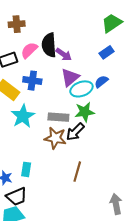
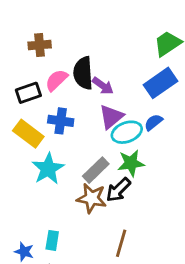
blue rectangle: (107, 52) -> (160, 83), size x1.6
gray rectangle: (58, 117) -> (96, 170), turned -48

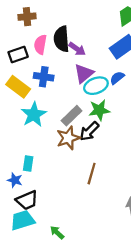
pink semicircle: (56, 80) -> (40, 44), turned -36
brown star: (92, 198) -> (68, 138), turned -30
cyan rectangle: (52, 240) -> (28, 164), moved

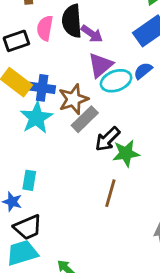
blue cross: (44, 77) -> (42, 88), moved
green star: (99, 110) -> (126, 153), moved
brown star: (68, 138) -> (73, 99), moved

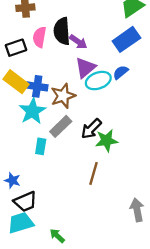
gray rectangle: (85, 119) -> (61, 126), moved
cyan rectangle: (29, 180) -> (41, 146), moved

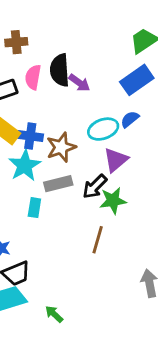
purple triangle: (85, 68) -> (116, 160), moved
gray rectangle: (61, 126) -> (58, 184), turned 30

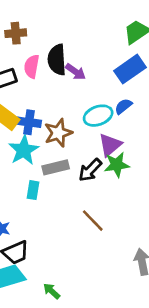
green star: (113, 201) -> (117, 165), moved
brown line: (98, 240) -> (93, 221), turned -60

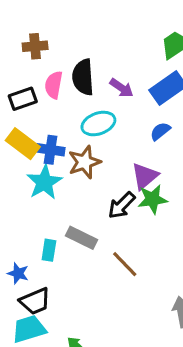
purple arrow: (75, 72) -> (122, 88), moved
cyan ellipse: (98, 116) -> (98, 124), moved
gray rectangle: (56, 167) -> (81, 238), moved, turned 40
cyan rectangle: (33, 190) -> (49, 250), moved

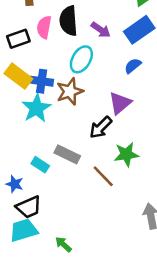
cyan ellipse: (98, 124) -> (81, 59), turned -40
green star: (152, 199) -> (126, 154), moved
cyan rectangle: (49, 250) -> (40, 165), turned -66

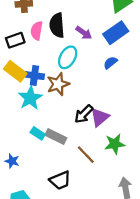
purple triangle: (120, 103) -> (100, 117), moved
green star: (126, 154) -> (115, 144), moved
cyan rectangle: (40, 165) -> (38, 133), moved
black trapezoid: (29, 207) -> (60, 180), moved

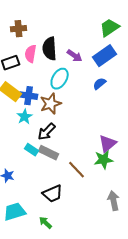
cyan star: (30, 98) -> (25, 117), size x0.7
black arrow: (84, 114) -> (47, 132), moved
purple triangle: (100, 117) -> (108, 144), moved

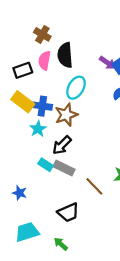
brown cross: (19, 29) -> (42, 34), moved, turned 35
purple arrow: (75, 56) -> (107, 63), moved

